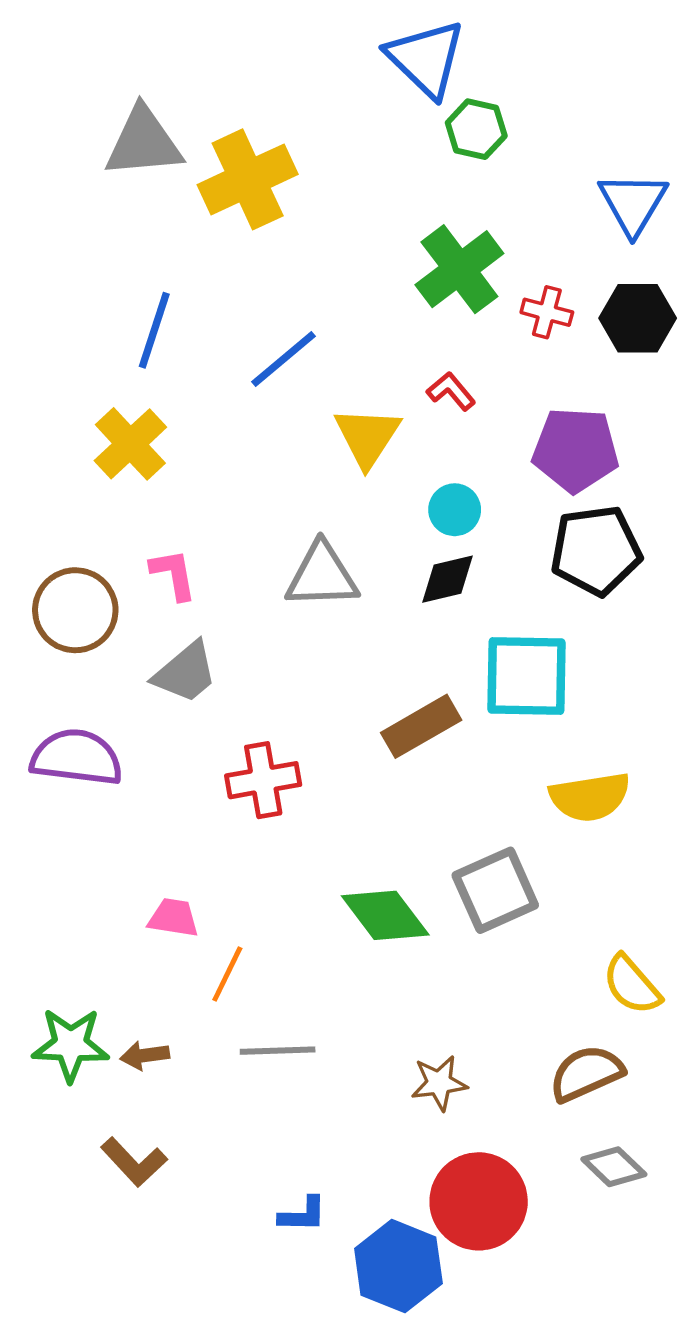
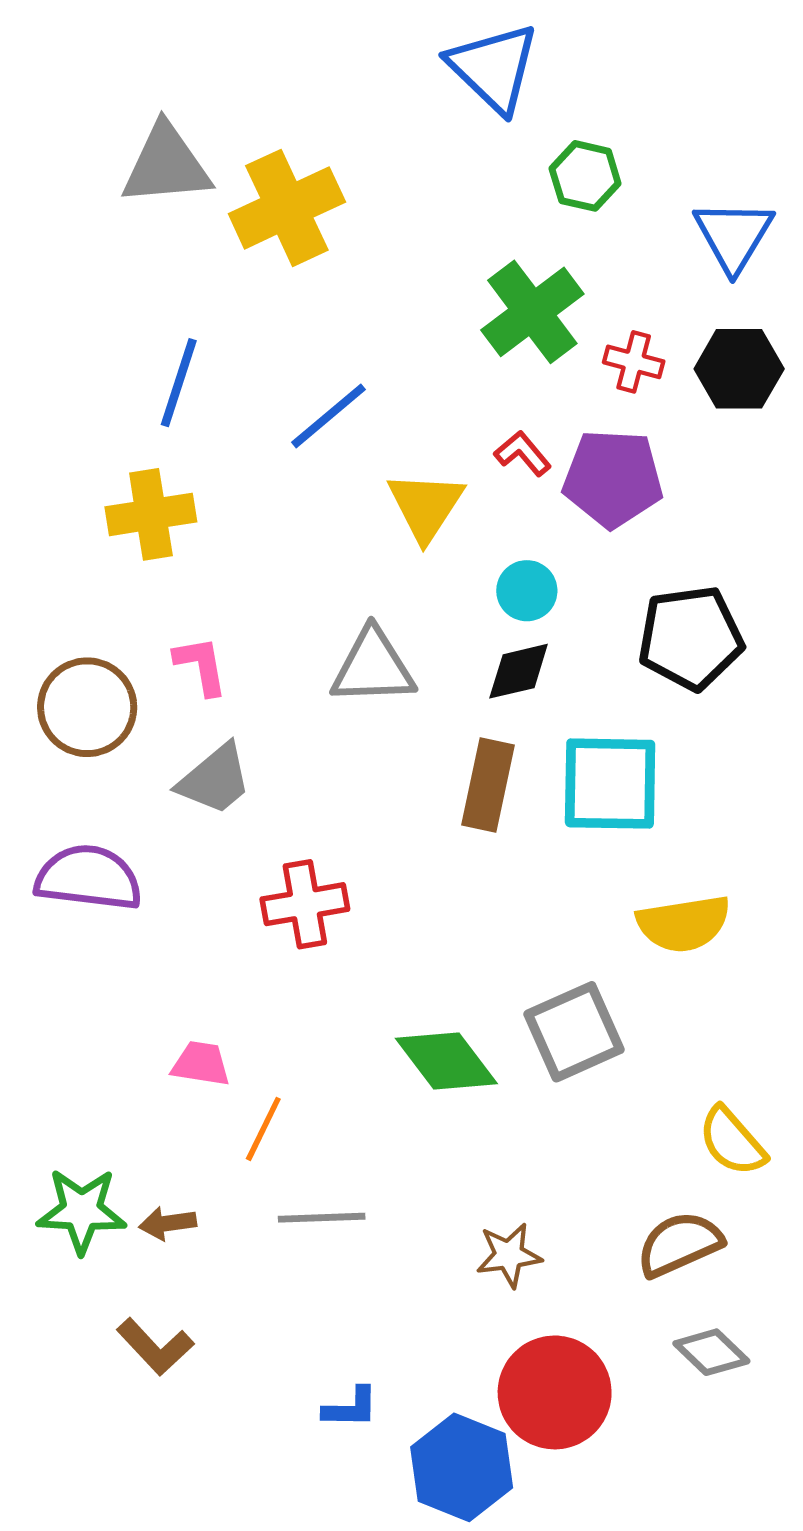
green hexagon: (476, 129) -> (585, 176), moved
yellow cross: (130, 444) -> (151, 514), turned 34
purple pentagon: (576, 450) -> (613, 478), moved
brown rectangle: (421, 726) -> (488, 785), moved, turned -48

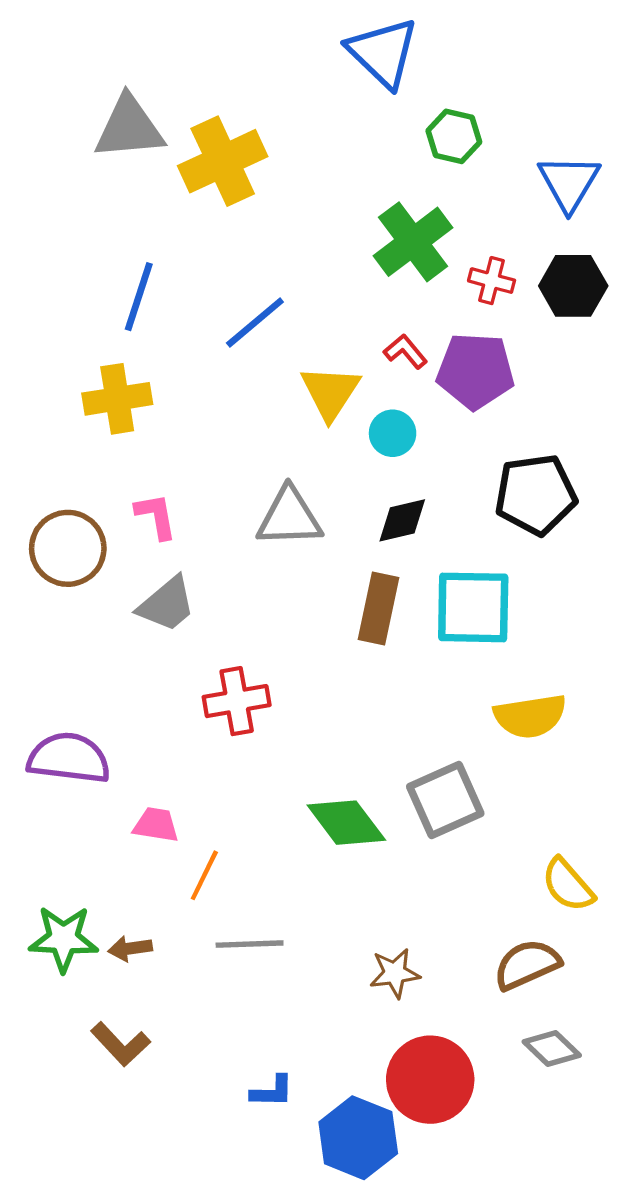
cyan circle: (527, 591) -> (393, 433), moved
purple semicircle: (89, 878) -> (69, 758), moved

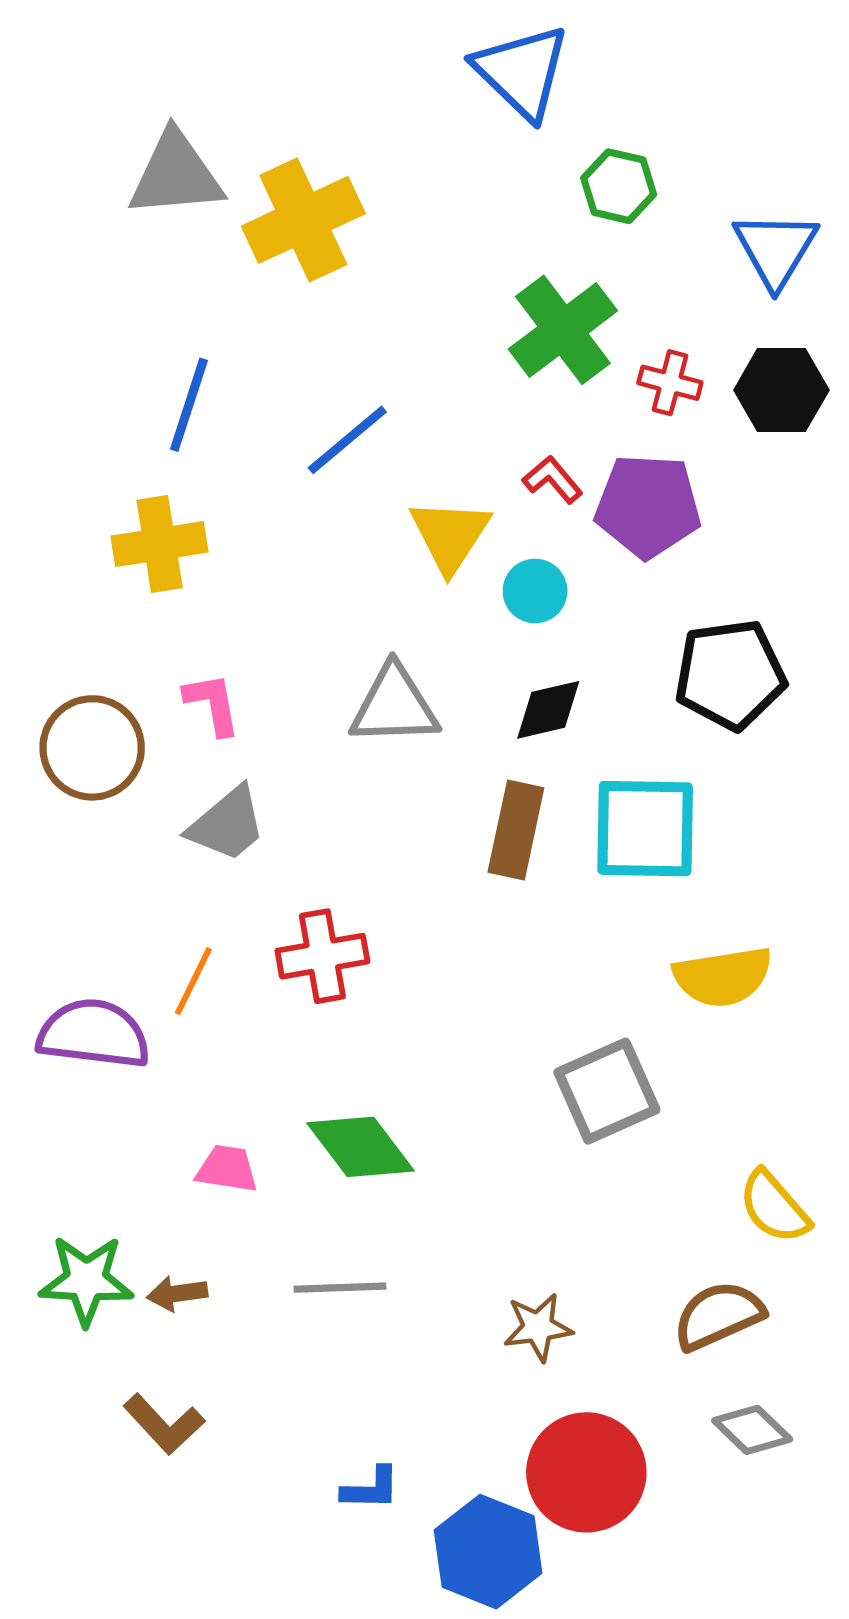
green diamond: (346, 823) -> (361, 1147), moved
pink trapezoid: (156, 825) -> (227, 1169), moved
orange line: (204, 875) -> (193, 981), moved

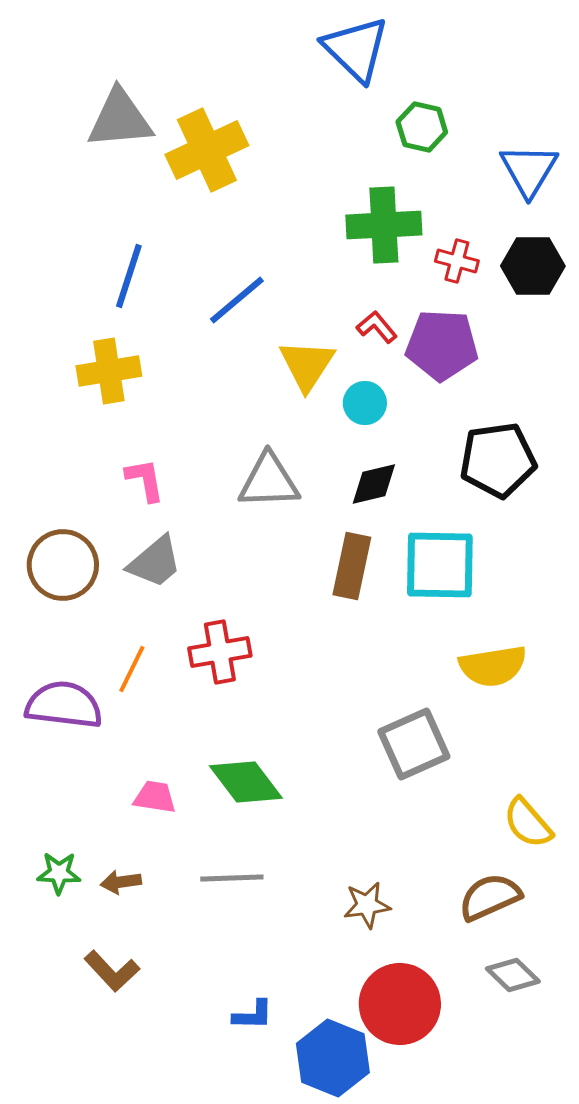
green cross: (563, 330) -> (384, 225), turned 34
brown circle: (92, 748) -> (63, 565), moved
green star: (86, 1280) -> (59, 873), size x0.7

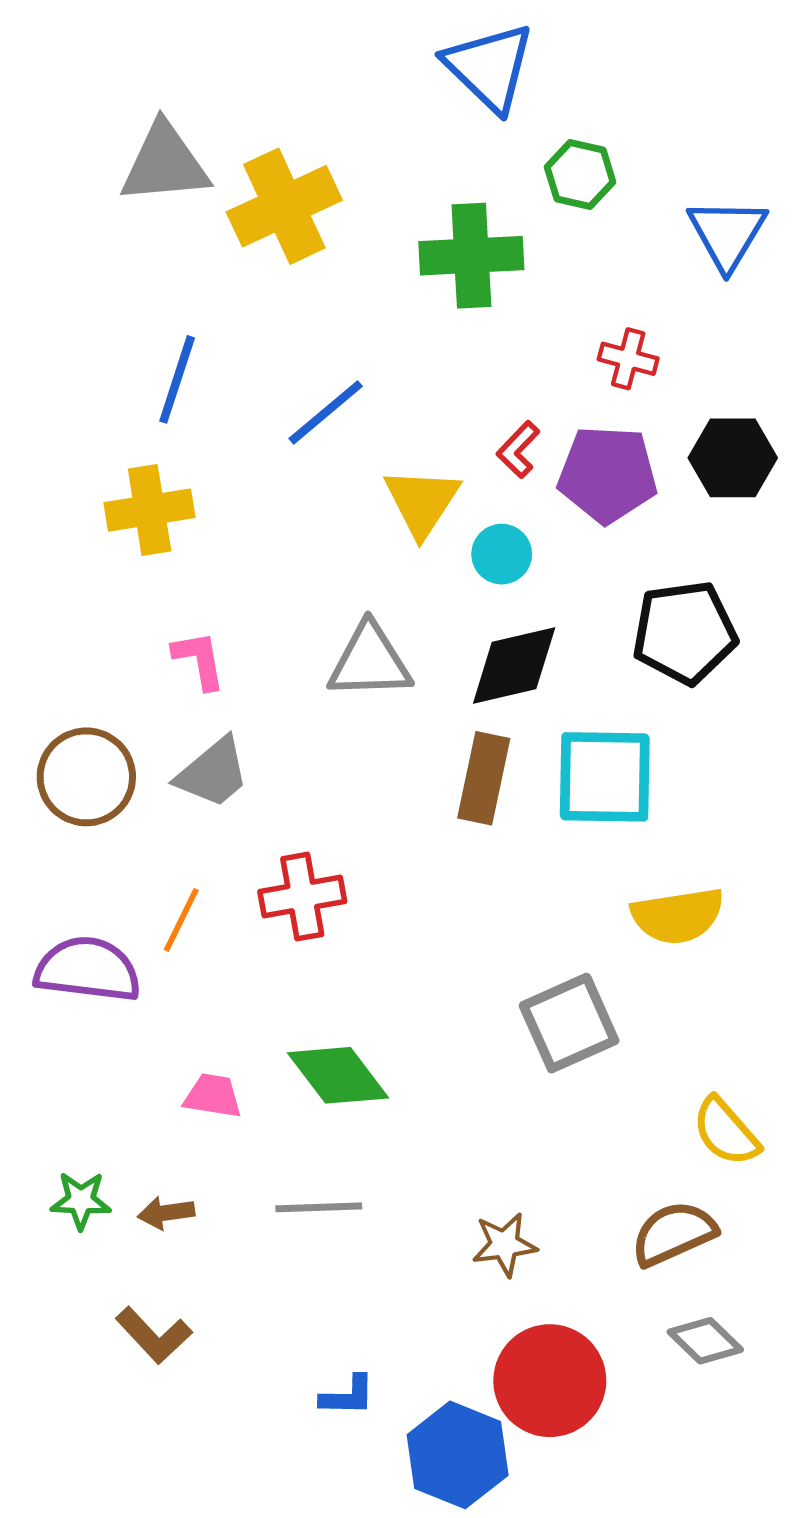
green cross: (384, 225) -> (471, 256), moved
black hexagon: (533, 266) -> (733, 458), moved
red L-shape: (377, 327) -> (518, 450), turned -96
black diamond: (374, 484) -> (514, 665), size x1.4

